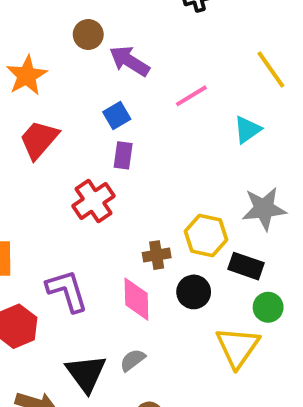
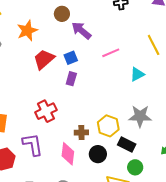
red trapezoid: (39, 140) -> (44, 59), moved
red cross: (93, 201) -> (46, 111), moved

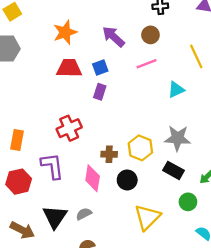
brown circle: (62, 14) -> (150, 35), moved
orange star: (27, 31) -> (65, 32), moved
red trapezoid: (44, 59) -> (69, 68), turned 40
black rectangle: (127, 145) -> (174, 170), moved
green circle: (135, 167) -> (188, 202), moved

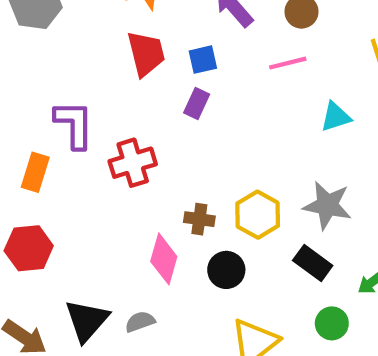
red trapezoid: (69, 68) -> (146, 54), turned 68
purple L-shape: (52, 166) -> (74, 124), moved

